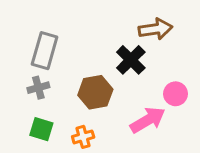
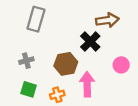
gray rectangle: (45, 51) -> (36, 19), moved
pink arrow: (148, 120) -> (87, 84), moved, turned -60

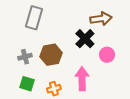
brown hexagon: (66, 64) -> (51, 55), moved
pink circle: (121, 65) -> (107, 55), moved

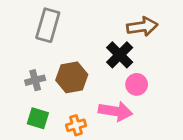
pink circle: (107, 55) -> (137, 84), moved
pink arrow: (82, 79) -> (115, 111), turned 100

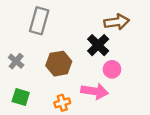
gray cross: (35, 80) -> (16, 61), moved, turned -35
green square: (38, 118) -> (21, 97), moved

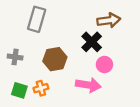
gray cross: (16, 61) -> (15, 57), turned -32
orange cross: (62, 103) -> (41, 88), moved

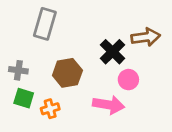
brown arrow: (109, 20) -> (146, 37), moved
green square: (19, 90) -> (24, 98), moved

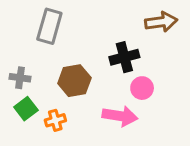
brown arrow: (146, 37) -> (161, 22), moved
black cross: (113, 52) -> (124, 57), turned 30
green square: (24, 98) -> (26, 109), turned 36

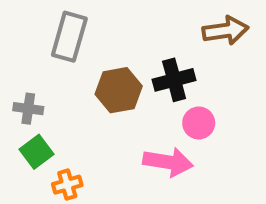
brown hexagon: (74, 81) -> (119, 90), moved
orange cross: (55, 120) -> (67, 185), moved

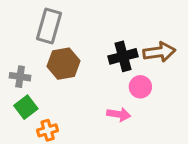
brown arrow: (225, 31) -> (159, 52), moved
brown hexagon: (119, 90) -> (64, 64), moved
pink arrow: (168, 162) -> (119, 114), size x0.7

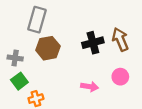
brown arrow: (159, 52) -> (120, 39), turned -105
pink circle: (140, 87) -> (120, 77), moved

